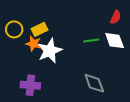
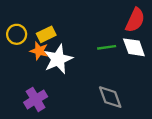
red semicircle: (116, 17) -> (135, 20), size x1.5
purple cross: (30, 85) -> (36, 99), turned -36

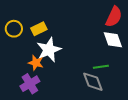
green line: (107, 47) -> (101, 67), moved
orange star: (39, 51) -> (36, 63), moved

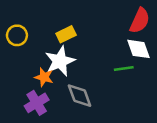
yellow rectangle: (39, 29) -> (66, 34), moved
green line: (101, 67) -> (124, 69), moved
gray diamond: (93, 82) -> (80, 96), moved

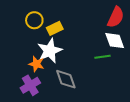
yellow circle: (17, 35) -> (34, 20), moved

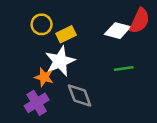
white diamond: (115, 41) -> (118, 31), moved, turned -55

